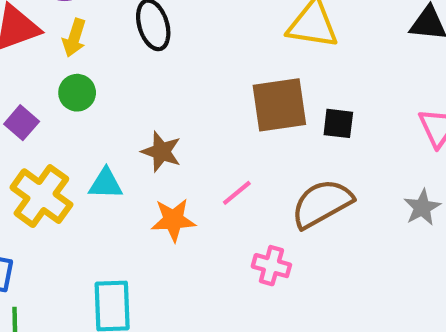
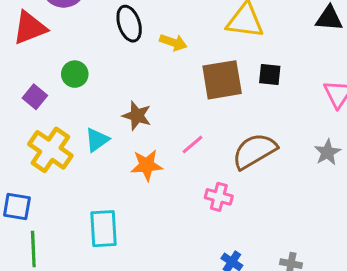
yellow arrow: (74, 38) -> (173, 42), moved, turned -88
black square: (338, 123) -> (270, 75), moved
cyan triangle: (106, 184) -> (97, 140), turned -36

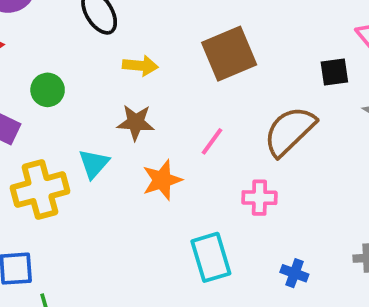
yellow arrow: (173, 42) -> (140, 66), moved
black square: (270, 75) -> (334, 72), moved
yellow cross: (50, 150) -> (40, 190), turned -36
cyan rectangle: (103, 229) -> (211, 257), moved

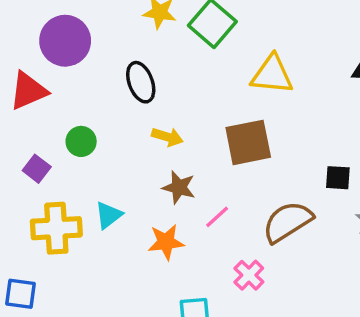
brown star: (136, 122) -> (179, 187), moved
pink cross: (259, 198) -> (249, 275), turned 32

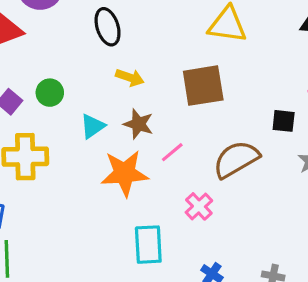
green circle: (81, 141) -> (50, 93), moved
cyan triangle: (109, 215) -> (93, 126), moved
orange star: (166, 242) -> (125, 173), size x1.4

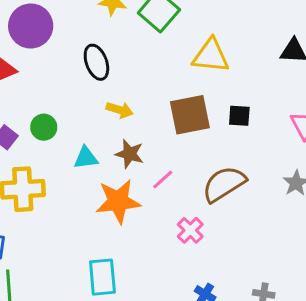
black square: (284, 121) -> (239, 116), moved
cyan triangle: (93, 126) -> (86, 158), turned 30
cyan rectangle: (148, 245) -> (102, 277), moved

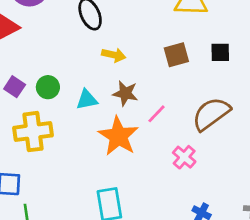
brown square: (190, 115) -> (176, 55), size x0.7
green circle: (44, 127) -> (48, 87), moved
orange star: (118, 201) -> (118, 136), turned -30

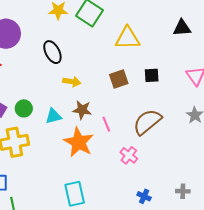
pink line: (156, 114) -> (106, 124), turned -63

